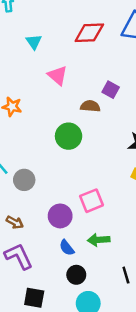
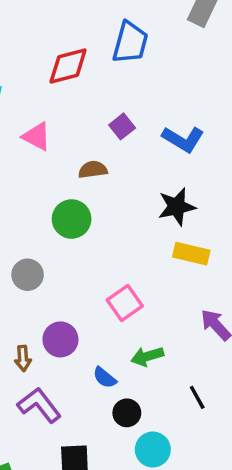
purple square: (111, 90) -> (122, 126), moved, turned 35
gray circle: (24, 180) -> (28, 275), moved
purple circle: (60, 216) -> (60, 339), moved
brown arrow: (15, 222) -> (23, 358), turned 70

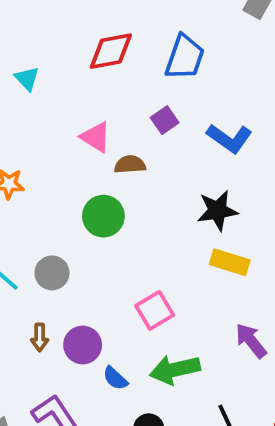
blue trapezoid: (130, 42) -> (185, 57), moved
pink triangle: (37, 136) -> (96, 137), moved
green arrow: (147, 356) -> (175, 370), size x1.4
brown arrow: (23, 358) -> (40, 337), moved
blue semicircle: (105, 378) -> (115, 378), moved

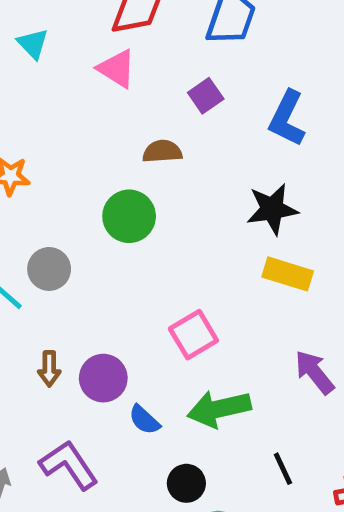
pink triangle: (96, 137) -> (117, 69), moved
blue L-shape: (229, 138) -> (287, 118), turned 81
gray circle: (52, 273) -> (49, 269), moved

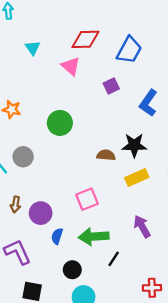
brown semicircle: (162, 151) -> (106, 155), moved
green circle: (129, 216) -> (60, 123), moved
yellow rectangle: (288, 274) -> (137, 177), turned -50
blue semicircle: (144, 420) -> (57, 236), turned 56
black line: (283, 469) -> (114, 259), moved, turned 49

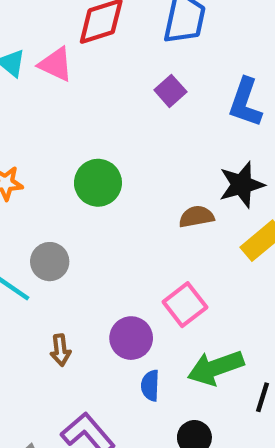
pink triangle: (71, 66) -> (56, 64), moved
purple circle: (41, 213) -> (131, 338), moved

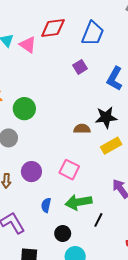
green circle: (98, 183) -> (24, 109), moved
pink square: (185, 305) -> (69, 170), turned -36
purple circle: (131, 338) -> (31, 172), moved

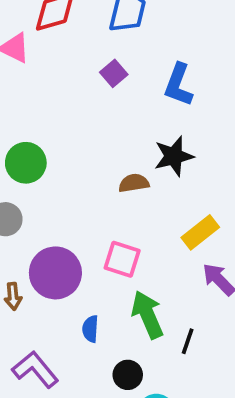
yellow rectangle: (111, 146) -> (200, 232), moved
purple circle: (31, 172) -> (55, 273), size x1.4
green arrow: (79, 202) -> (147, 315), turned 85

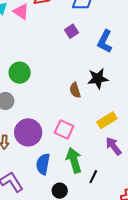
brown semicircle: (134, 183) -> (75, 90), turned -105
blue semicircle: (90, 329) -> (43, 164), size x1.5

